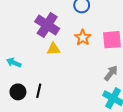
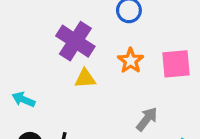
gray arrow: (111, 73) -> (147, 119), moved

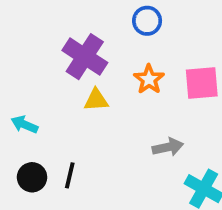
gray arrow: (147, 119) -> (168, 147), turned 40

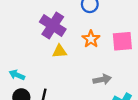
cyan arrow: (24, 124) -> (17, 75), moved

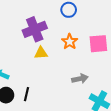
purple cross: (53, 25) -> (35, 29), turned 35

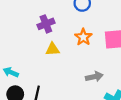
purple cross: (35, 29) -> (46, 24), size x0.7

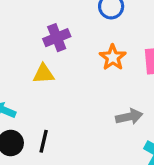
yellow triangle: (53, 49) -> (44, 74), moved

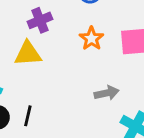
yellow triangle: (44, 74) -> (28, 54), size x1.4

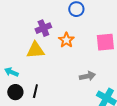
orange star: (91, 39) -> (66, 40), moved

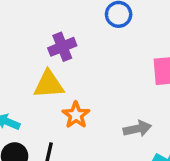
orange star: (66, 40) -> (76, 115), moved

